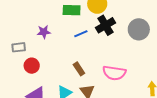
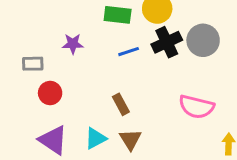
gray circle: (139, 29) -> (203, 40), moved
pink semicircle: (114, 73) -> (196, 107), moved

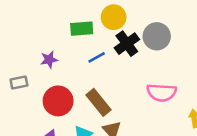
red circle: (50, 93) -> (58, 101), moved, size x1.5
brown rectangle: (121, 104) -> (98, 102), size x1.5

